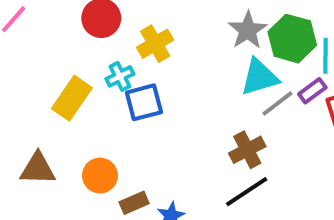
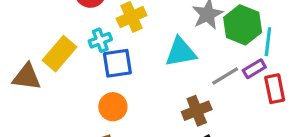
cyan triangle: (259, 77) -> (181, 52), moved
brown triangle: (38, 169) -> (27, 77), moved
orange circle: (100, 176) -> (113, 107), moved

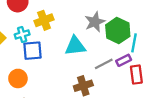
orange circle: (113, 107) -> (18, 78), moved

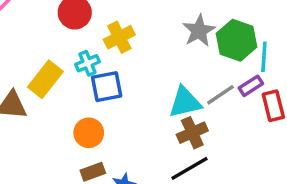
cyan triangle: (75, 46) -> (185, 102), moved

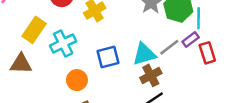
cyan cross: (88, 63) -> (63, 43), moved, size x1.5
yellow rectangle: (45, 79) -> (34, 30), moved
blue square: (107, 87) -> (108, 57), moved

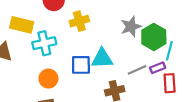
yellow rectangle: (34, 30) -> (22, 25), turned 55
cyan triangle: (144, 54) -> (102, 58), moved

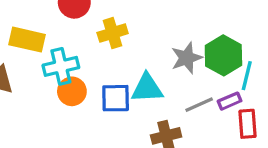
gray star: (131, 26) -> (187, 58), moved
orange circle: (48, 79) -> (72, 91), moved

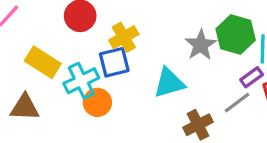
yellow rectangle: (27, 40) -> (43, 62), turned 32
blue square: (116, 98) -> (114, 62), moved
gray line: (199, 105) -> (237, 103), moved

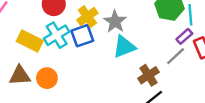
gray star: (201, 45) -> (115, 22), moved
cyan cross: (81, 81) -> (57, 35), moved
orange circle: (97, 102) -> (47, 78), moved

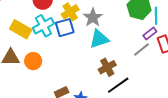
brown cross: (148, 75) -> (107, 67), moved

